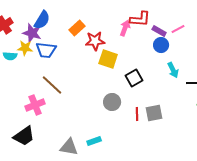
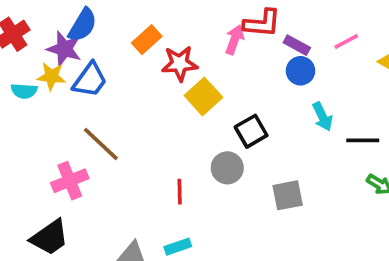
pink line: (178, 29) -> (346, 41), moved
blue trapezoid: (46, 50) -> (90, 80), turned -60
yellow square: (108, 59) -> (203, 96), turned 30
gray circle: (112, 102) -> (227, 168), moved
red line: (137, 114) -> (180, 192), moved

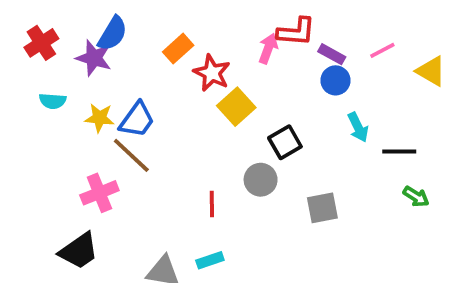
red star: (180, 63) -> (212, 73), turned 30
yellow star: (51, 76) -> (99, 118), moved
blue trapezoid: (90, 80) -> (137, 120), moved

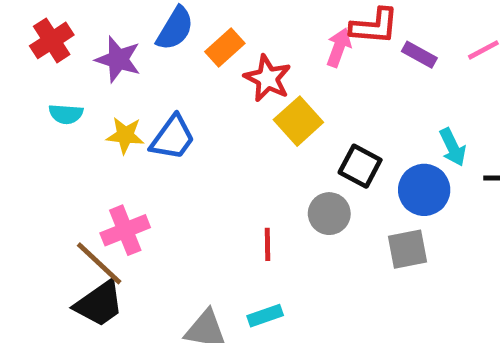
blue semicircle: (113, 34) -> (175, 29), moved
blue circle: (336, 80) -> (424, 190), moved, size x1.4
black square: (285, 142) -> (360, 166), turned -32
brown line: (131, 155) -> (99, 263), moved

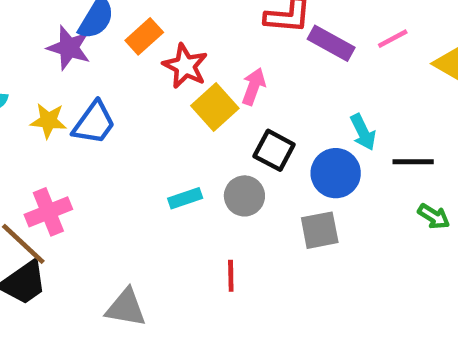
pink arrow: (339, 48) -> (254, 87), moved
purple rectangle: (419, 55) -> (331, 43), size x1.4
purple star: (118, 59) -> (69, 48), moved
red line: (268, 244) -> (231, 276), moved
cyan rectangle: (265, 316) -> (185, 198), moved

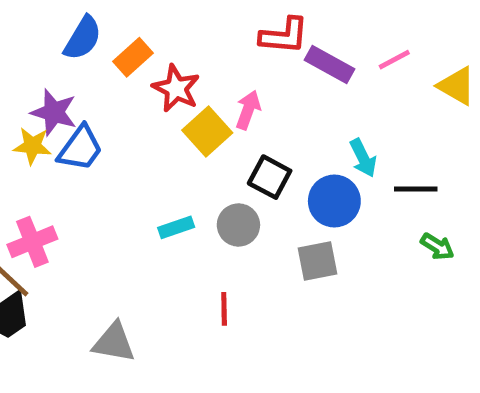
purple star: (69, 48) -> (54, 112), moved

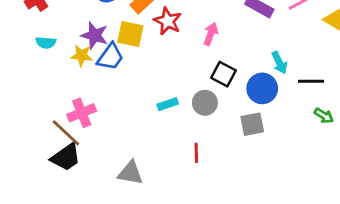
yellow square: (207, 132) -> (130, 34), moved, turned -36

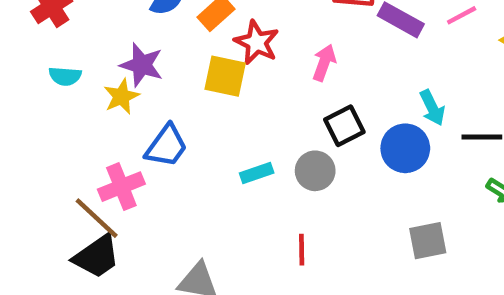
yellow square: (130, 34) -> (225, 76), moved
yellow star: (82, 55) -> (121, 96), turned -30
blue trapezoid: (110, 57) -> (166, 146), moved
black square: (224, 74) -> (344, 126), turned 35
gray square: (252, 124) -> (428, 241), moved

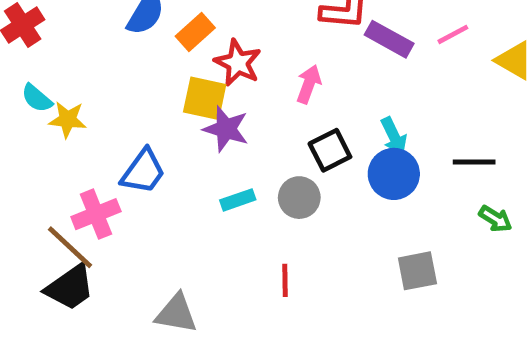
purple star: (142, 65) -> (226, 129), moved
cyan semicircle: (65, 76) -> (37, 98), turned 36
yellow star: (121, 96) -> (68, 120), moved, turned 30
cyan arrow: (432, 108) -> (394, 136), moved

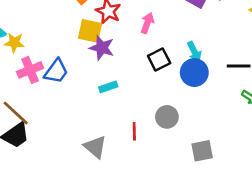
gray circle: (299, 198) -> (167, 117), moved
pink cross: (96, 214) -> (30, 70), moved
gray square: (417, 271) -> (202, 151), moved
gray triangle: (176, 313) -> (95, 147), moved, turned 30

